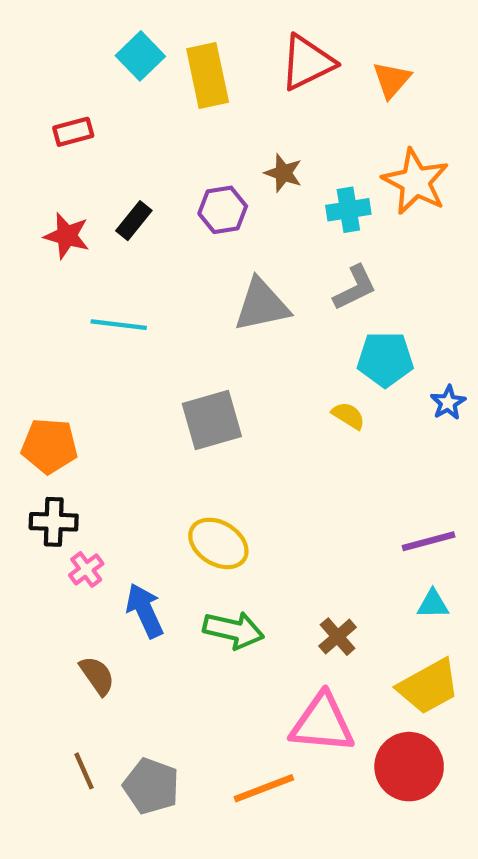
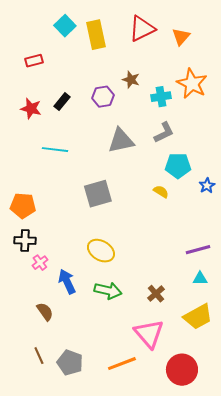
pink triangle: (322, 723) -> (149, 334), turned 44
red circle: (409, 767) -> (182, 370), moved

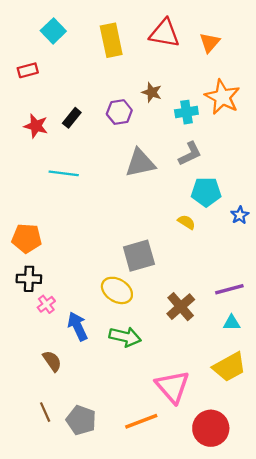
cyan square: (65, 26) -> (53, 31), moved
red triangle: (142, 29) -> (164, 33), turned 36
red rectangle: (34, 61) -> (28, 70), moved
gray square: (98, 194) -> (139, 256), moved
brown cross: (156, 294) -> (181, 307), moved, size x1.4

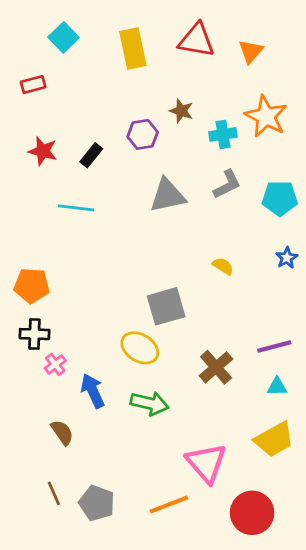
black rectangle: (72, 118) -> (91, 155), moved
cyan pentagon: (206, 192) -> (280, 198), moved

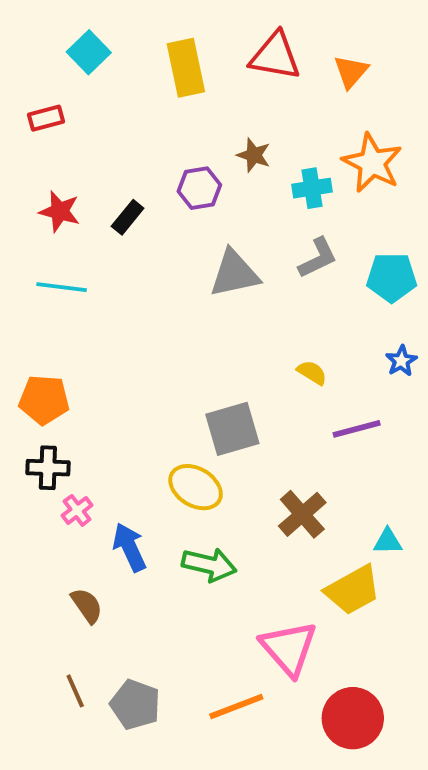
cyan line: (76, 208) -> (62, 287), moved
purple line: (274, 347) -> (357, 429), moved
yellow trapezoid: (274, 439) -> (353, 590), moved

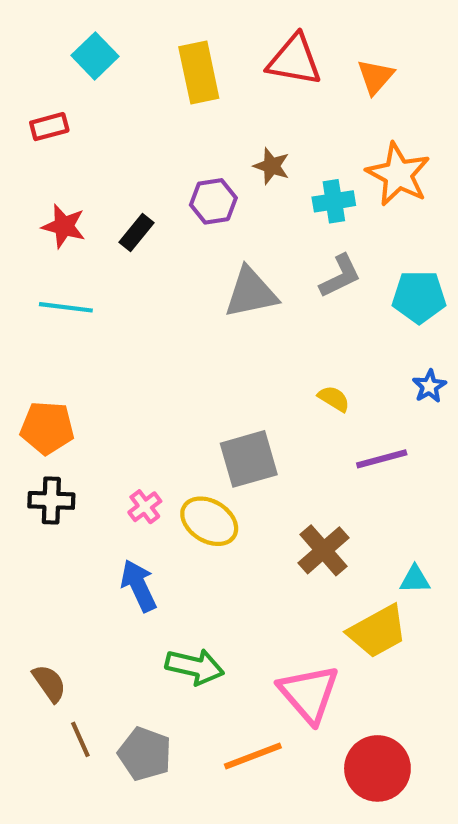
pink cross: (77, 510) -> (145, 507), moved
green arrow: (209, 565) -> (195, 667), moved
brown semicircle: (87, 606) -> (49, 683), moved

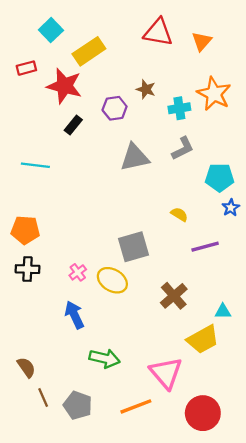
yellow rectangle: (199, 73) -> (89, 51), moved, turned 68
red star: (64, 226) -> (64, 86), moved, size x1.5
cyan pentagon: (419, 297) -> (220, 177), moved

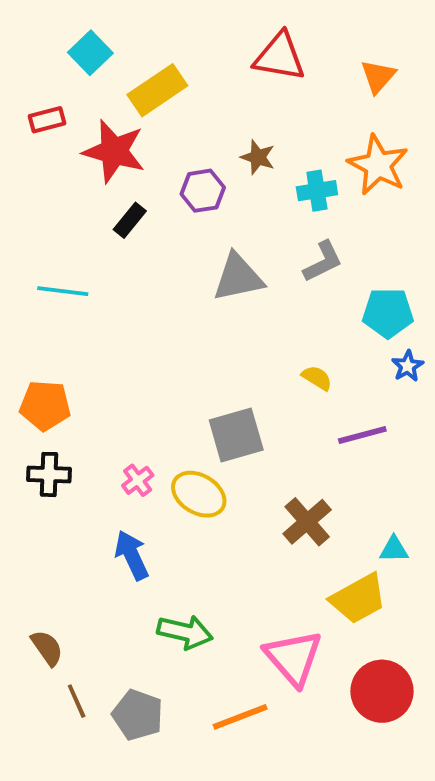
orange triangle: (202, 41) -> (378, 76), moved
red circle: (203, 413) -> (382, 691), moved

